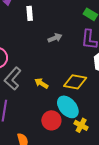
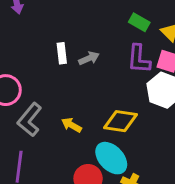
white rectangle: (30, 13) -> (62, 53), moved

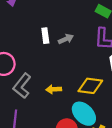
yellow arrow: (71, 125) -> (54, 89), turned -32

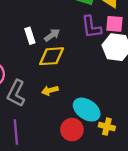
yellow diamond: (90, 86) -> (52, 56), moved

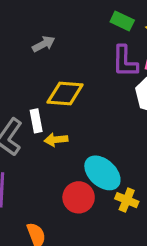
gray arrow: (52, 35) -> (44, 44), moved
white rectangle: (30, 36) -> (36, 121), moved

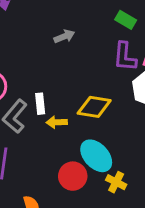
gray arrow: (44, 44) -> (64, 36), moved
yellow diamond: (65, 94) -> (94, 107), moved

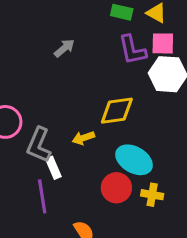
white rectangle: (40, 104) -> (53, 168), moved
yellow cross: (116, 182) -> (152, 195), moved

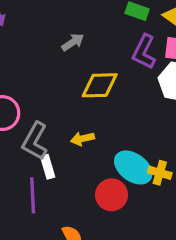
purple L-shape: (132, 50) -> (144, 52), turned 32
yellow diamond: (117, 111) -> (100, 85), moved
yellow cross: (152, 195) -> (160, 173), moved

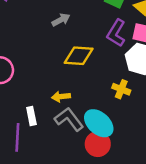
gray L-shape: (35, 141) -> (69, 119), moved, turned 108
yellow cross: (160, 173) -> (121, 89), moved
red circle: (112, 195) -> (98, 144), moved

